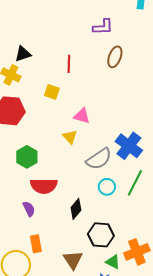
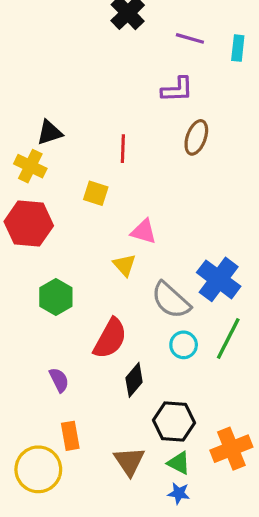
gray semicircle: (99, 159) -> (171, 300), turned 76
red semicircle: (44, 186) -> (110, 338), moved, turned -60
green triangle: (113, 262) -> (179, 463), moved

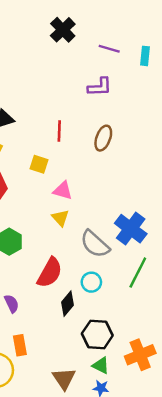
brown ellipse: (196, 137) -> (103, 138), moved
pink triangle: (144, 232) -> (63, 190), moved
cyan circle: (184, 345) -> (91, 282), moved
brown triangle: (129, 461) -> (64, 379), moved

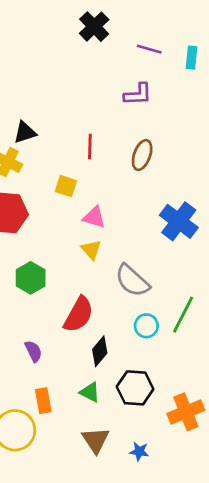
blue cross: (131, 229) -> (179, 221), moved
cyan circle: (91, 282) -> (146, 326), moved
green triangle: (101, 365) -> (90, 392), moved

